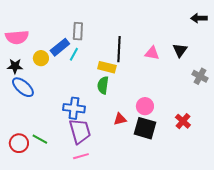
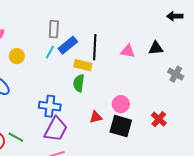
blue rectangle: (60, 47) -> (68, 45), moved
black triangle: (180, 50) -> (156, 48), turned 49
purple trapezoid: (80, 131) -> (56, 129), turned 44

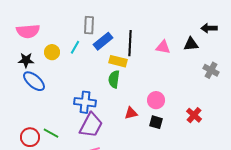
black arrow: (175, 16) -> (209, 28), moved
cyan line: (50, 52) -> (75, 47), moved
black square: (121, 126) -> (156, 122), size x0.6

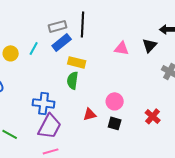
gray rectangle: (89, 25) -> (58, 26), moved, turned 72
black line: (130, 43) -> (83, 24), moved
black triangle: (191, 44) -> (150, 45), turned -42

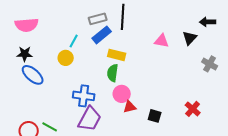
yellow circle: (11, 53) -> (66, 58), moved
pink circle: (115, 101) -> (122, 94), moved

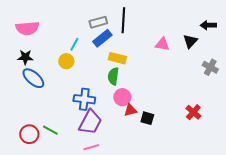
black square: (155, 116) -> (147, 118), moved

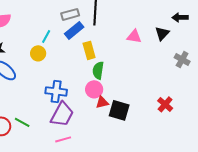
yellow rectangle: (117, 58) -> (89, 50), turned 60
green semicircle: (113, 76) -> (98, 70), moved
black square: (147, 118) -> (119, 110), size x1.5

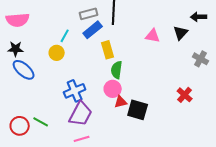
blue cross: (56, 91) -> (75, 91), turned -30
red cross: (165, 104) -> (185, 95), moved

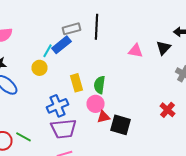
blue rectangle: (93, 30) -> (62, 45), moved
yellow rectangle: (108, 50) -> (76, 83), moved
purple trapezoid: (81, 114) -> (64, 129), turned 56

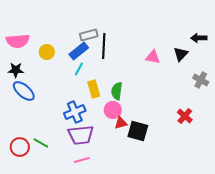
black line: (96, 27) -> (104, 46), moved
cyan line: (48, 51) -> (79, 69), moved
yellow circle: (40, 68) -> (47, 52), moved

